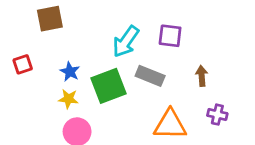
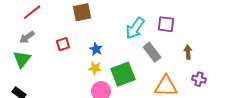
gray rectangle: (150, 76) -> (152, 52), turned 30
green square: (109, 86) -> (123, 74), moved

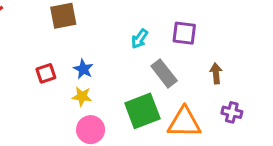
cyan arrow: (135, 28) -> (140, 39), size x0.6
red square: (63, 44) -> (46, 73), moved
green square: (123, 74) -> (142, 111), moved

